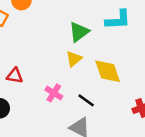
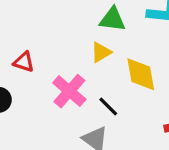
green triangle: (79, 32) -> (113, 19), turned 35
pink cross: (54, 93) -> (69, 91), size x1.5

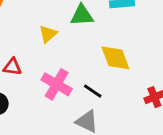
yellow triangle: (101, 52) -> (48, 34), moved

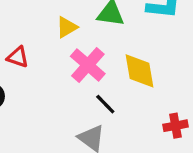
pink cross: (57, 84) -> (88, 65), moved

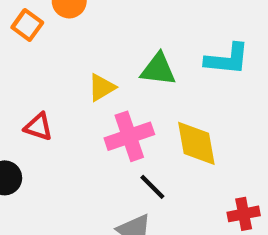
pink cross: (88, 65) -> (129, 136), turned 30

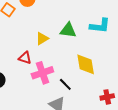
red triangle: (38, 127) -> (25, 58), moved
pink cross: (129, 136) -> (42, 73), moved

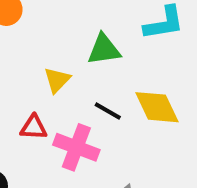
pink cross: (42, 73) -> (76, 147), turned -35
black line: (65, 84) -> (108, 111), moved

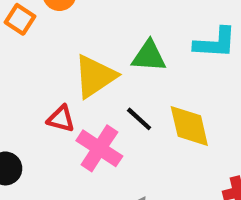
yellow triangle: (57, 80) -> (95, 76), size x1.6

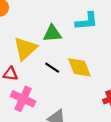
pink cross: (99, 148) -> (23, 99), moved

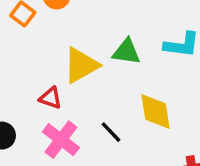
black line: (52, 68) -> (111, 132), moved

